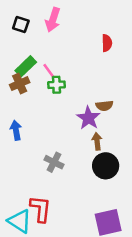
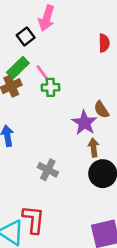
black square: (21, 25) -> (26, 36), moved, turned 35
brown semicircle: (104, 106) -> (101, 110), turned 63

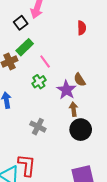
green rectangle: (18, 68) -> (25, 47), moved
pink line: (43, 73) -> (45, 61), moved
green cross: (50, 87) -> (39, 82), moved, turned -32

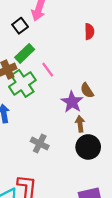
green cross: (39, 82) -> (22, 83), moved, size x1.6

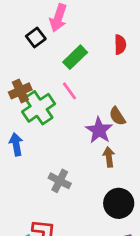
green rectangle: (25, 53) -> (75, 57), moved
black circle: (88, 147) -> (119, 203), moved

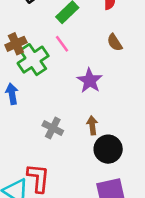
brown semicircle: (117, 116) -> (115, 42), moved
brown arrow: (109, 157) -> (92, 125), moved

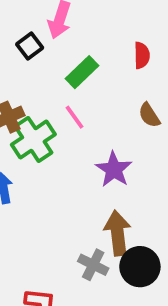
brown arrow: (92, 125) -> (118, 233), size x1.6
gray cross: (53, 128) -> (93, 265), moved

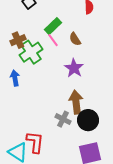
green rectangle: (82, 72) -> (53, 26), moved
brown semicircle: (149, 115) -> (75, 39), moved

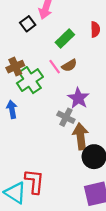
green rectangle: (53, 26) -> (65, 38), moved
brown semicircle: (75, 39) -> (69, 65), moved, turned -88
gray cross: (63, 119) -> (66, 117), moved

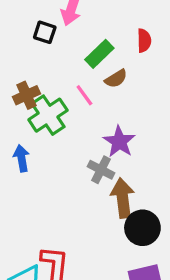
black square: (28, 24) -> (45, 32), turned -35
brown semicircle: (69, 65) -> (116, 79), moved

